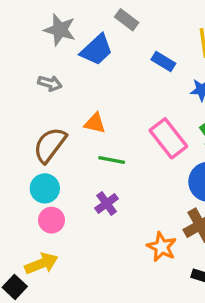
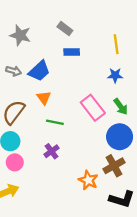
blue trapezoid: (97, 50) -> (39, 71), moved
blue rectangle: (163, 61) -> (72, 52), moved, turned -32
orange triangle: (95, 123) -> (44, 98), turned 40

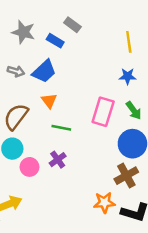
blue rectangle: (72, 52) -> (55, 41), moved, turned 32
pink rectangle: (93, 108) -> (103, 112), turned 55
pink circle: (15, 162) -> (29, 167), moved
orange star: (88, 180) -> (104, 203), moved, turned -30

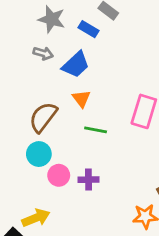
gray arrow: (16, 71) -> (43, 53), moved
purple cross: (58, 160) -> (88, 180), moved, turned 35

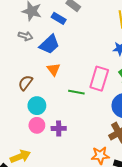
brown semicircle: (43, 117) -> (25, 83), size x0.7
green line: (96, 130) -> (76, 92), moved
cyan circle: (39, 154) -> (37, 106), moved

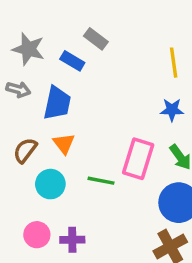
blue trapezoid: (49, 44) -> (57, 103), turned -35
brown semicircle: (25, 83) -> (25, 150), moved
cyan circle: (37, 106) -> (50, 184), moved

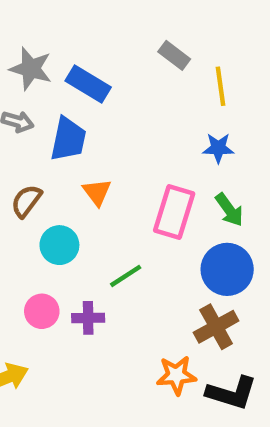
gray rectangle: (96, 39) -> (174, 55), moved
blue rectangle: (72, 61) -> (88, 84), size x1.4
orange triangle: (64, 144) -> (97, 192), moved
green line: (101, 181) -> (126, 276), moved, turned -44

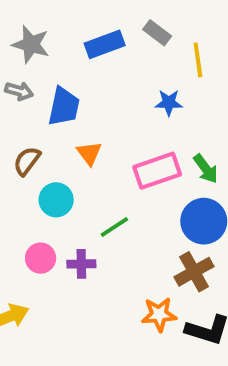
blue rectangle: (88, 84) -> (105, 44), moved, turned -51
blue star: (218, 148) -> (169, 103), moved
pink rectangle: (174, 212) -> (157, 171), turned 54

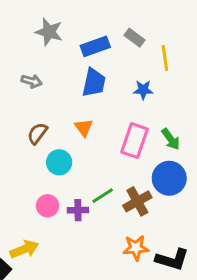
gray star: (31, 44) -> (49, 32), moved
blue trapezoid: (64, 107) -> (94, 83), moved
pink rectangle: (157, 171) -> (134, 141), turned -52
green line: (114, 227) -> (103, 196), moved
brown cross: (194, 272) -> (137, 201), moved

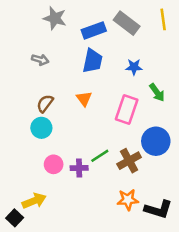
gray rectangle: (134, 38) -> (127, 23), size x1.5
yellow line: (165, 58) -> (163, 19), moved
green arrow: (171, 139) -> (157, 93), moved
cyan circle: (59, 162) -> (41, 128), moved

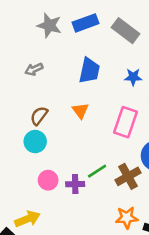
blue rectangle: (94, 30) -> (85, 23), moved
gray arrow: (40, 60) -> (34, 69), turned 140

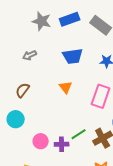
blue trapezoid: (89, 71) -> (73, 56), turned 70
brown semicircle: (39, 116) -> (23, 90), moved
cyan circle: (35, 142) -> (16, 119), moved

